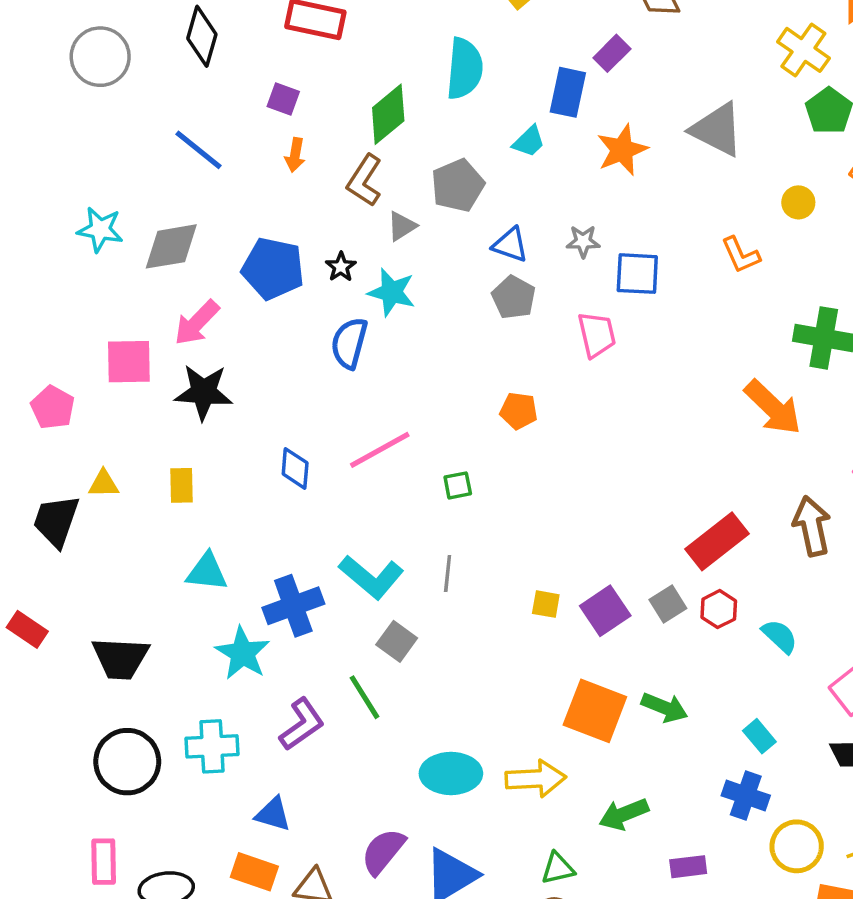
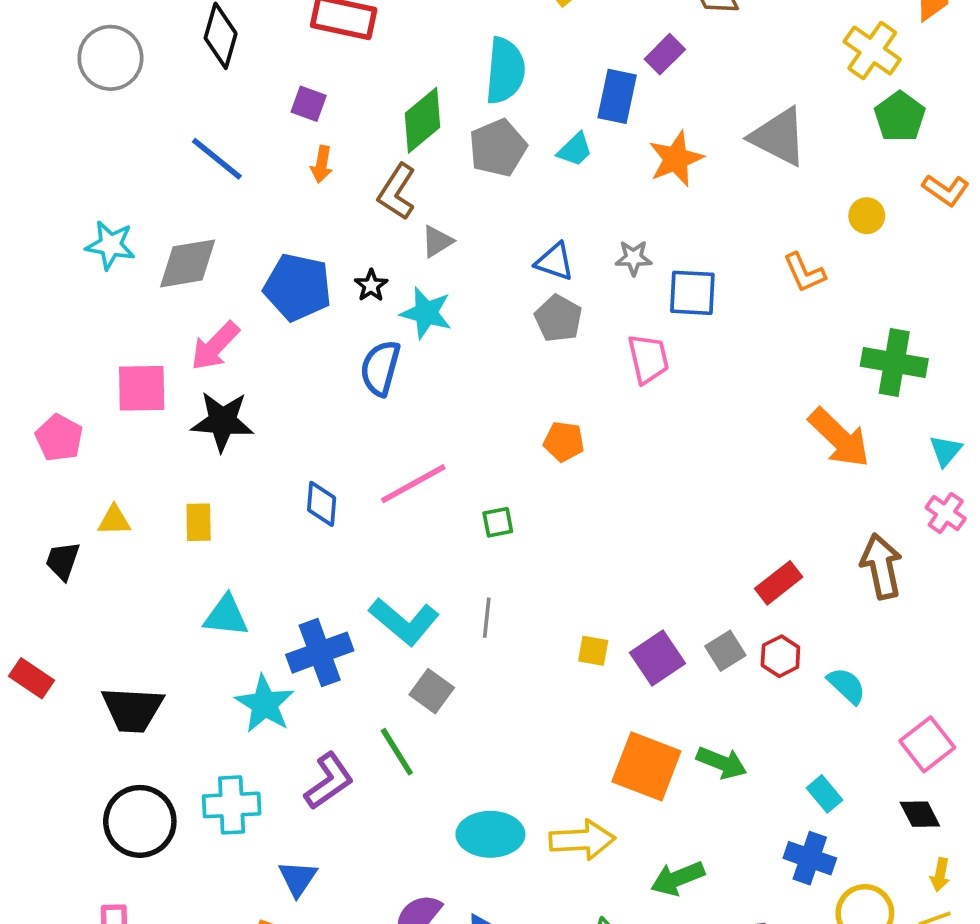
gray pentagon: (458, 185) -> (498, 148), moved
black trapezoid: (56, 521) -> (63, 561), size x0.7
red rectangle: (717, 541) -> (779, 583), size x0.7
blue triangle: (273, 814) -> (298, 878), turned 48

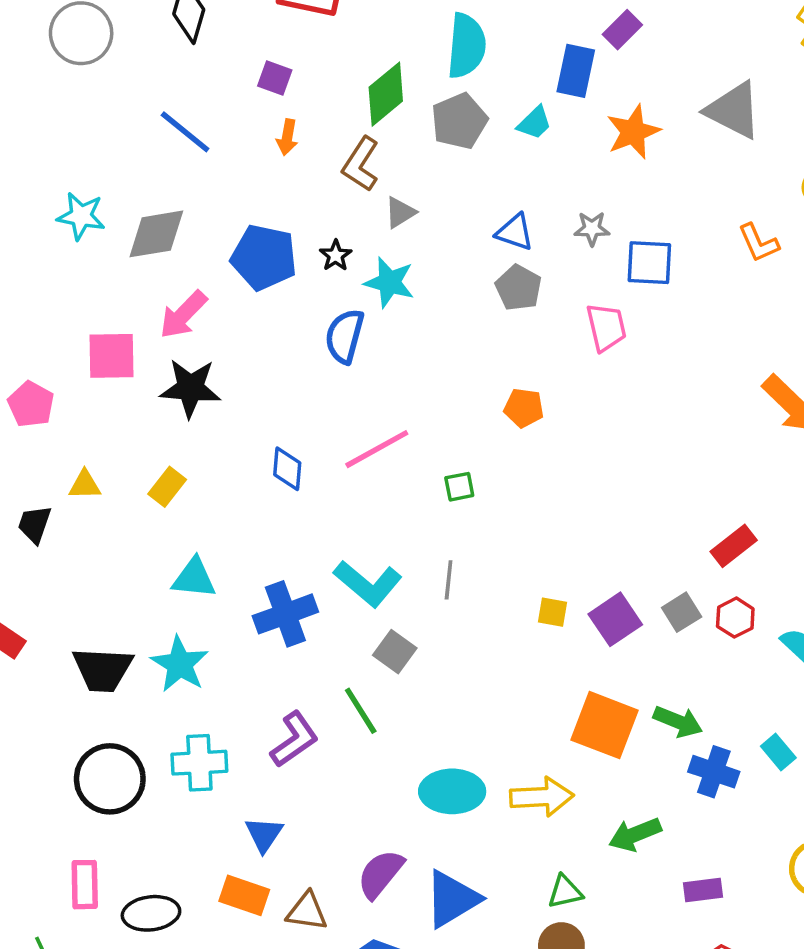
yellow rectangle: (199, 522) -> (167, 487), turned 39
cyan star: (265, 704) -> (180, 664), moved
blue cross: (810, 858) -> (714, 772), moved

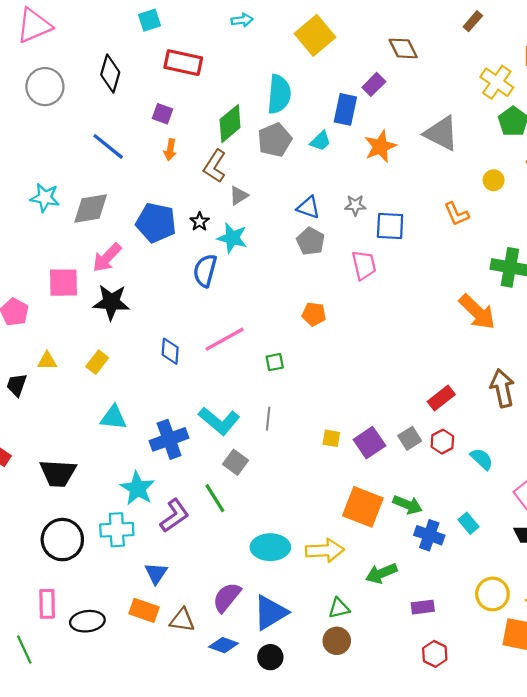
cyan star: (180, 664) -> (137, 488), moved

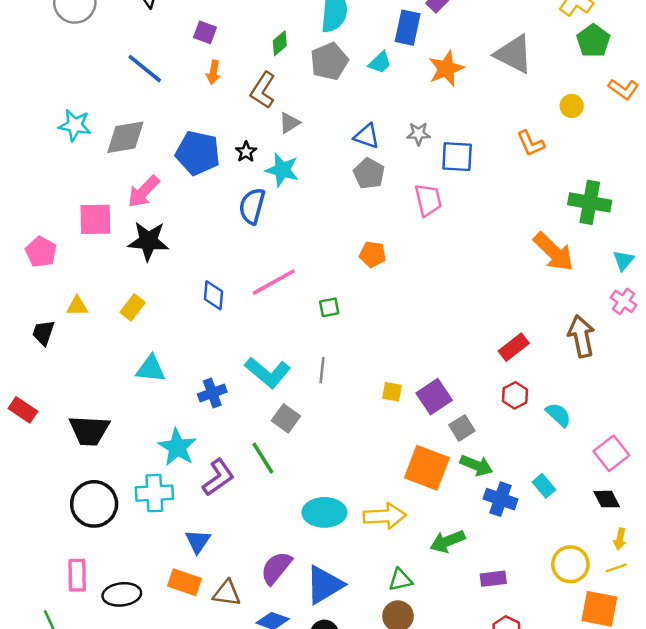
green diamond: (230, 124) -> (280, 43), size x0.6
gray square: (410, 438) -> (462, 428), moved
blue cross: (169, 439) -> (212, 393), size x0.7

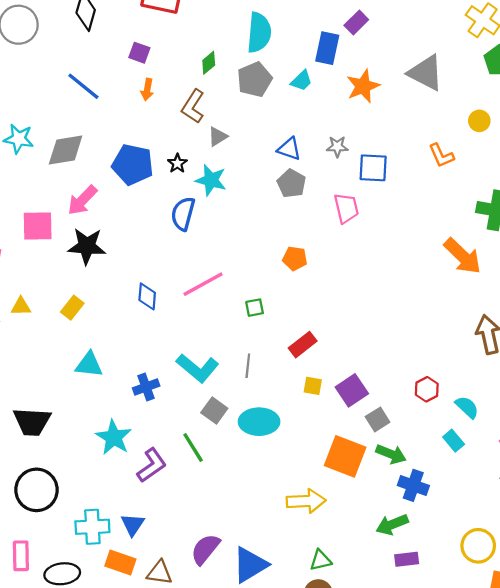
red rectangle: (514, 347) -> (303, 345), moved
cyan rectangle: (544, 486) -> (454, 441), moved
cyan cross: (154, 493) -> (92, 527), moved
cyan ellipse: (324, 512) -> (259, 422), moved
green arrow: (447, 541) -> (392, 525), moved

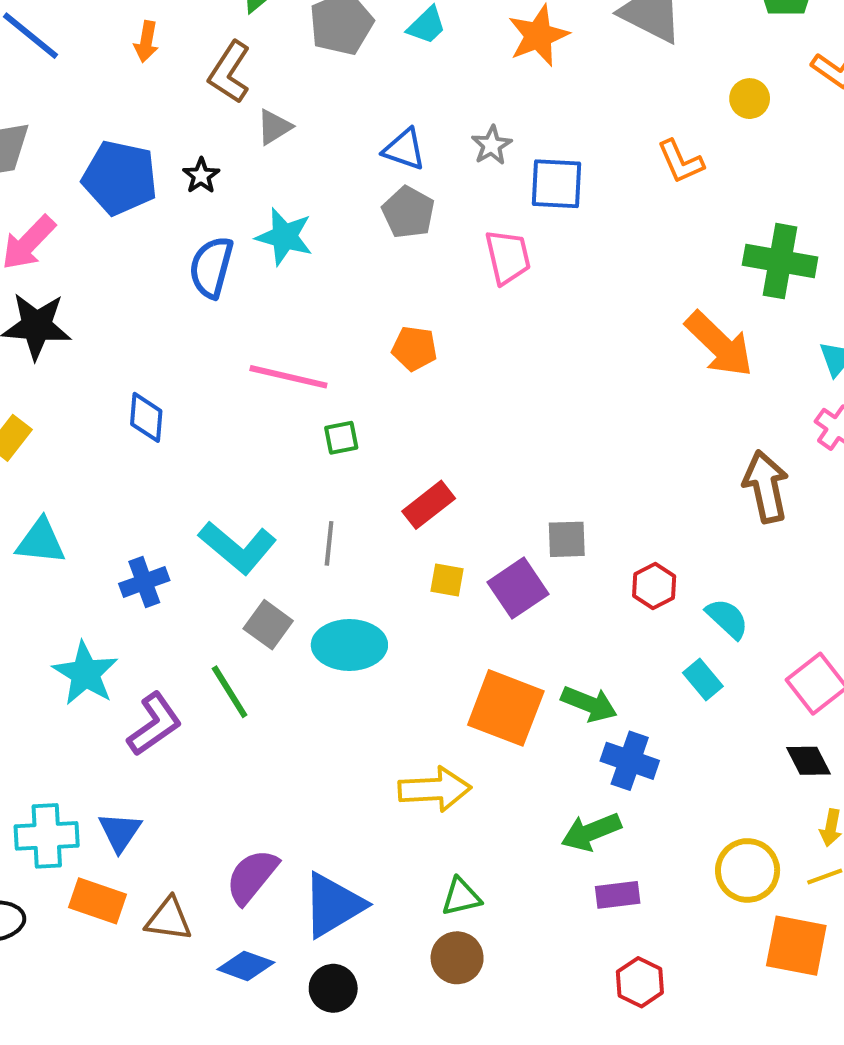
gray star: (337, 147) -> (492, 145), turned -30
cyan star: (211, 180) -> (284, 237), moved
pink line: (203, 284) -> (288, 377), moved, turned 42
gray square: (378, 419) -> (567, 539), moved, turned 30

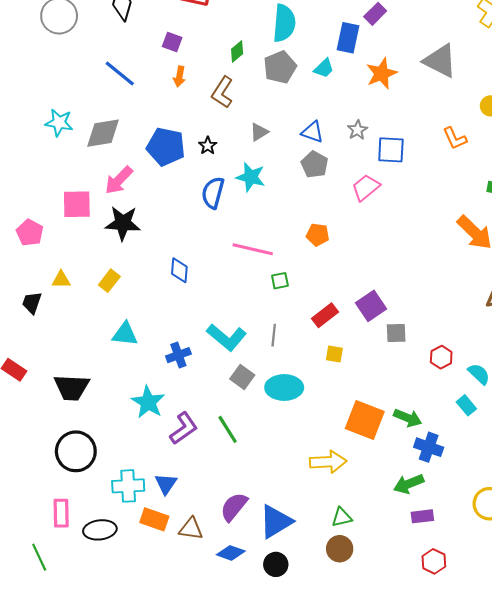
gray triangle: (274, 127) -> (259, 132), moved
pink trapezoid: (508, 257) -> (366, 188), turned -116
purple square: (518, 588) -> (371, 306), moved
green line: (230, 692) -> (228, 429), moved

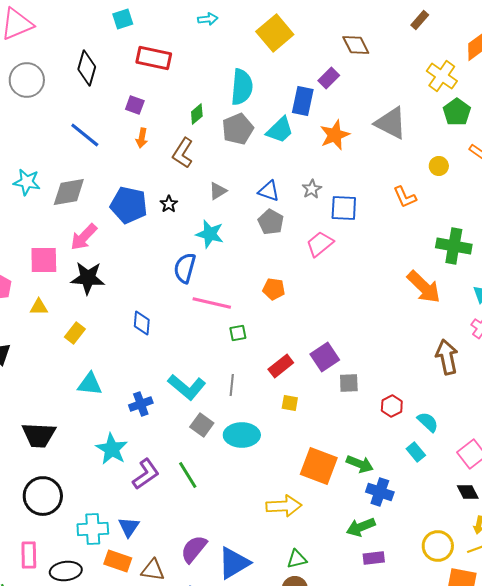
cyan trapezoid: (324, 68) -> (280, 130), size x1.4
blue semicircle: (213, 193) -> (185, 268), moved
yellow triangle: (61, 280) -> (39, 307), moved

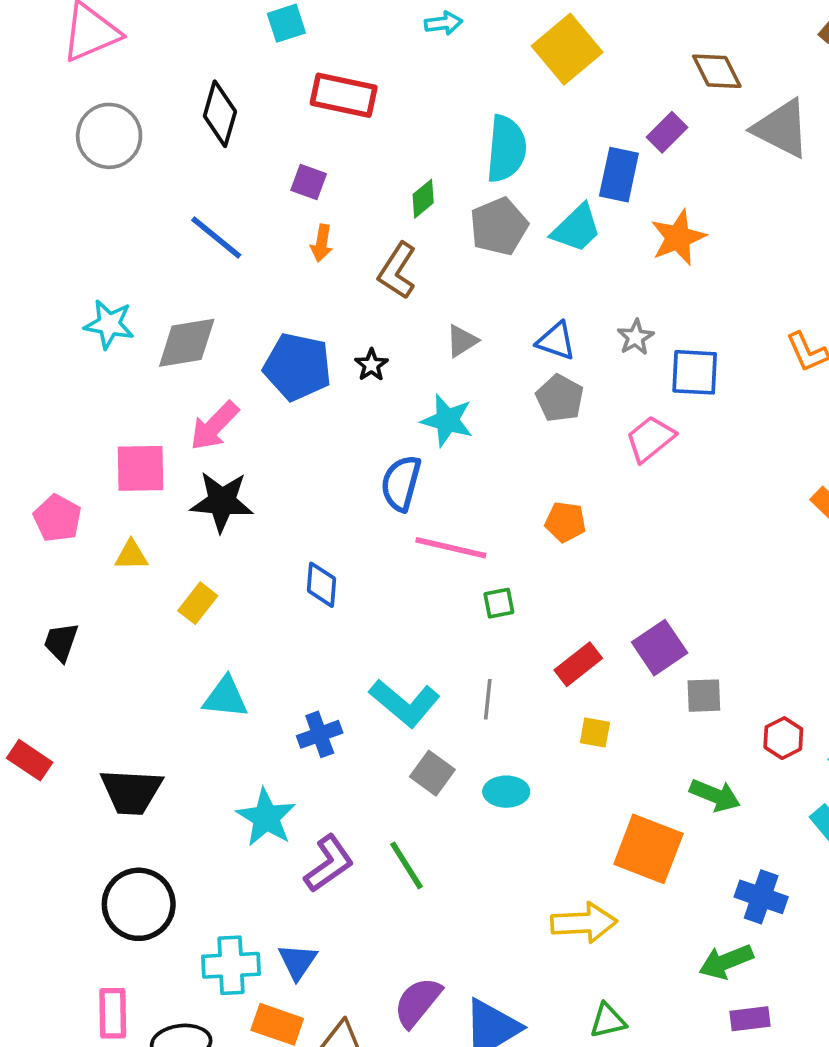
gray triangle: (391, 123) -> (781, 128), moved
cyan ellipse: (242, 435) -> (506, 792), size x0.7
green arrow: (360, 464) -> (715, 795), moved

